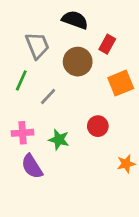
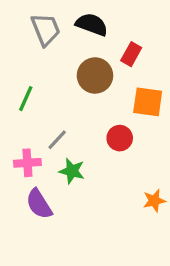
gray trapezoid: (37, 45) -> (46, 29), moved
orange square: (121, 83) -> (148, 102), turned 30
gray line: (48, 97) -> (57, 140), moved
red circle: (98, 126) -> (120, 138), moved

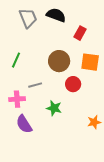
brown circle: (95, 76) -> (59, 61), moved
gray line: (57, 140) -> (35, 85), turned 32
green star: (72, 171) -> (54, 108), moved

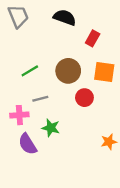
gray trapezoid: (28, 18) -> (18, 16), moved
green line: (16, 60) -> (30, 71), moved, turned 35
green star: (54, 108) -> (51, 128), moved

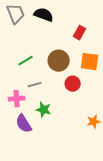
black semicircle: (65, 17) -> (44, 15), moved

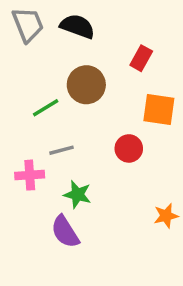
brown circle: (59, 61) -> (86, 85), moved
purple semicircle: (24, 124) -> (65, 232), moved

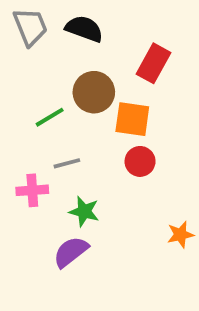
red rectangle: (141, 58) -> (153, 63), size x1.4
orange square: (159, 110) -> (132, 119), moved
purple semicircle: (65, 232) -> (71, 252), turned 84

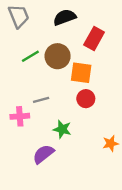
black semicircle: (84, 29) -> (65, 17), moved, turned -40
green line: (50, 117) -> (30, 56), moved
green star: (84, 211) -> (62, 129), moved

